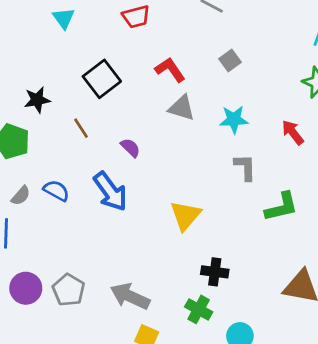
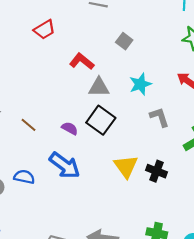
black square: (102, 79) -> (101, 120), moved
black cross: (215, 272) -> (156, 171), moved, turned 30

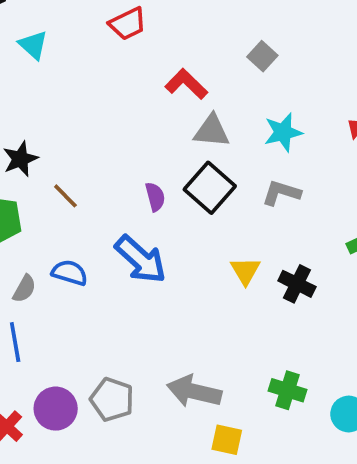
gray L-shape: (159, 117) -> (281, 193), moved, turned -60
brown line: (28, 125) -> (65, 196), moved
purple semicircle: (70, 128) -> (155, 197), turned 42
yellow triangle: (126, 166) -> (245, 271), size x0.7

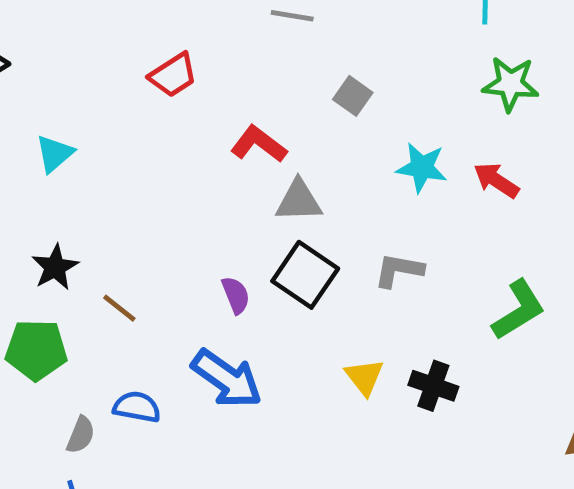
cyan triangle: (33, 45) -> (55, 154), moved, turned 44
cyan star: (283, 132) -> (422, 168), moved, turned 30

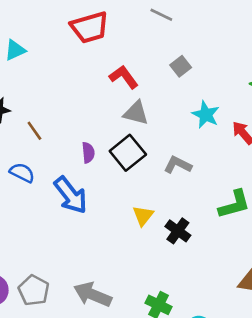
red trapezoid: (173, 75) -> (90, 27), size x1.4
brown line: (119, 308) -> (34, 131), moved
blue semicircle: (137, 407) -> (22, 173), moved

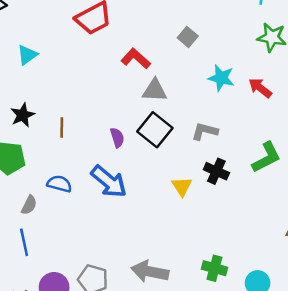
brown line: (34, 131) -> (62, 128), turned 48
blue semicircle: (22, 173) -> (59, 184), moved
black cross: (178, 231) -> (216, 171), moved

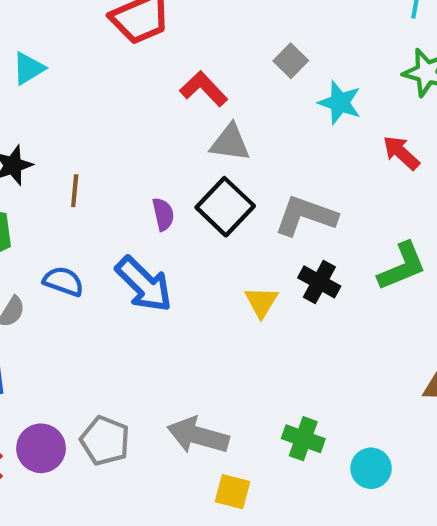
cyan star: (221, 78) -> (340, 103), moved
gray L-shape: (205, 131) -> (306, 216), size x1.4

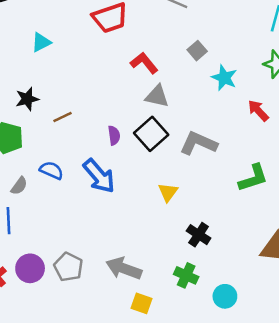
brown line: (75, 191) -> (63, 117), turned 54
black cross: (319, 282) -> (199, 235), moved

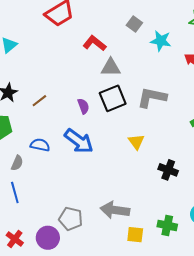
black square: (151, 134) -> (113, 98), turned 32
purple circle: (30, 268) -> (48, 238), moved
green cross: (186, 275) -> (167, 225), moved

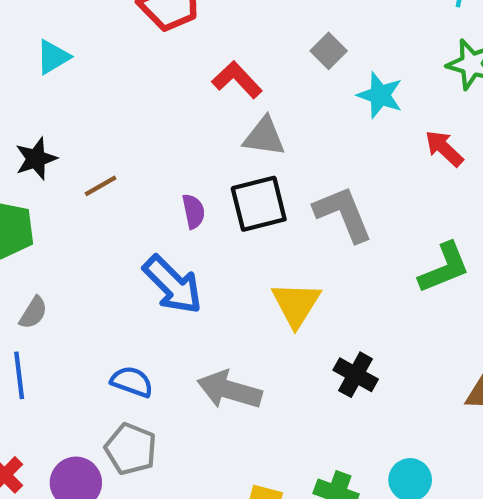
gray L-shape: (152, 97) -> (343, 214), turned 48
yellow triangle: (136, 142) -> (296, 304), size x1.4
blue semicircle: (40, 145) -> (132, 382), moved
gray arrow: (115, 210) -> (229, 390), moved

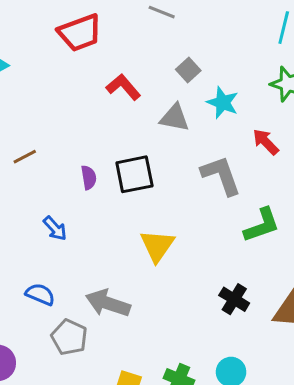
gray triangle: (264, 137) -> (175, 118), moved
gray L-shape: (343, 214) -> (221, 175), moved
blue arrow: (173, 285) -> (55, 228), moved, size x0.6
black cross: (356, 375) -> (234, 299), moved
gray pentagon: (131, 449) -> (69, 337), moved

